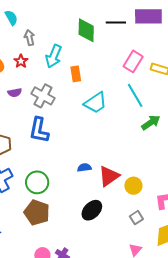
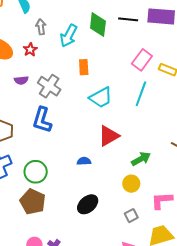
cyan arrow: (54, 56) -> (69, 36), moved
cyan line: (135, 95) -> (141, 94), turned 45
green arrow: (151, 123) -> (141, 159), moved
red triangle: (109, 176) -> (109, 136), moved

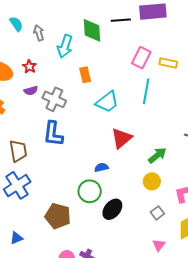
gray arrow: (41, 27) -> (39, 33), moved
purple semicircle: (21, 80) -> (31, 91), moved
green circle: (36, 172) -> (90, 191), moved

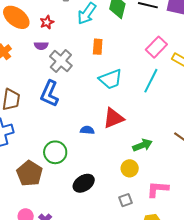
blue semicircle: (101, 167) -> (87, 130), moved
green circle: (90, 191) -> (55, 152), moved

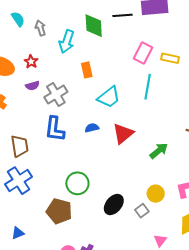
gray cross: (61, 61) -> (56, 94), turned 35
blue semicircle: (87, 130) -> (92, 128), moved
yellow circle: (130, 168) -> (156, 194), moved
gray square: (125, 200) -> (142, 211), moved

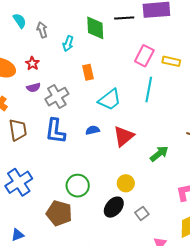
cyan arrow: (67, 41) -> (68, 44), size x0.7
brown trapezoid: (20, 146) -> (18, 130), moved
yellow circle: (156, 194) -> (126, 183), moved

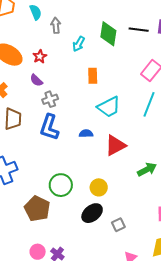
purple semicircle: (33, 87) -> (36, 80), turned 48
gray cross: (57, 97) -> (50, 99), moved, size x0.7
yellow circle: (126, 183) -> (99, 187), moved

